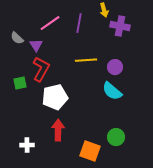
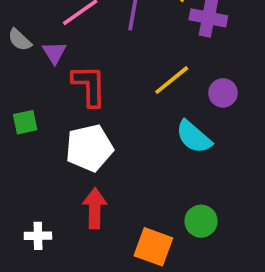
yellow line: (86, 60) -> (172, 80), moved, turned -35
purple circle: (115, 67) -> (223, 93), moved
red L-shape: (41, 69) -> (89, 86), moved, turned -30

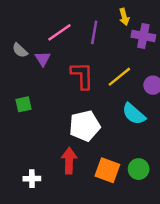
red L-shape: (89, 86) -> (82, 76), moved
white pentagon: (89, 148) -> (85, 126), moved
orange square: (153, 247) -> (107, 170), moved

